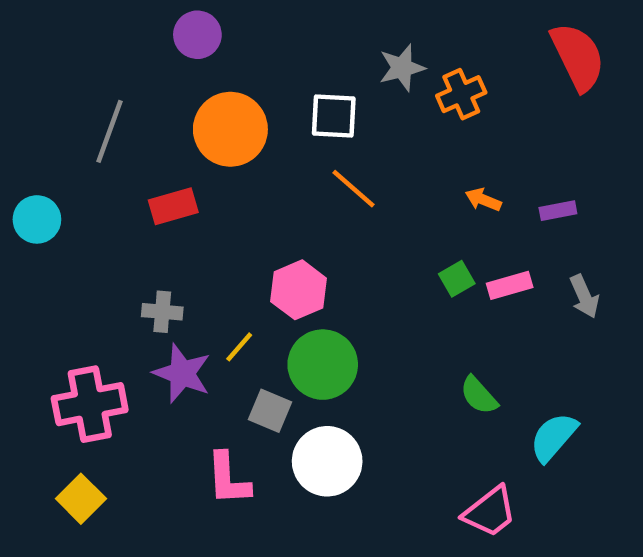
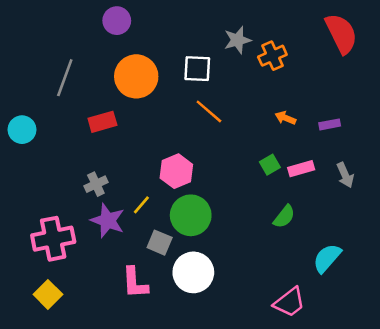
gray cross: (162, 312) -> (96, 184), turned -30
green semicircle: (479, 395) -> (284, 217), moved, turned -100

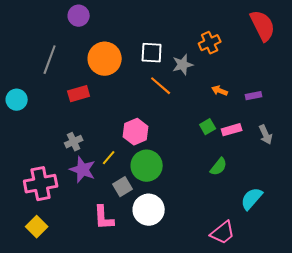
purple circle: (117, 21) -> (79, 16), moved
gray star: (237, 40) -> (183, 65), moved
gray square: (160, 243) -> (123, 187), turned 36

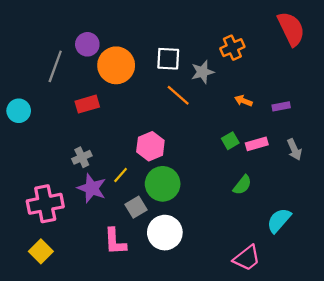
purple circle: (79, 16) -> (87, 44), moved

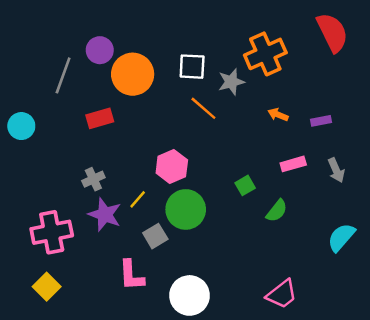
orange cross: (232, 48) -> (265, 54), size x1.5
green square: (230, 141) -> (245, 185), moved
cyan semicircle: (279, 220) -> (341, 237), moved
white circle: (165, 233) -> (190, 295), moved

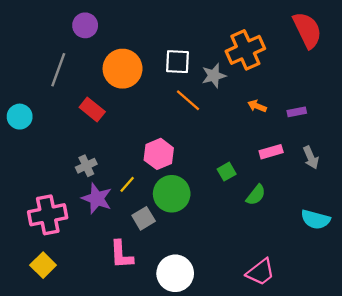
purple circle: (100, 50) -> (85, 25), moved
red rectangle: (100, 118) -> (92, 110), turned 55
cyan semicircle: (341, 237) -> (315, 219), turned -116

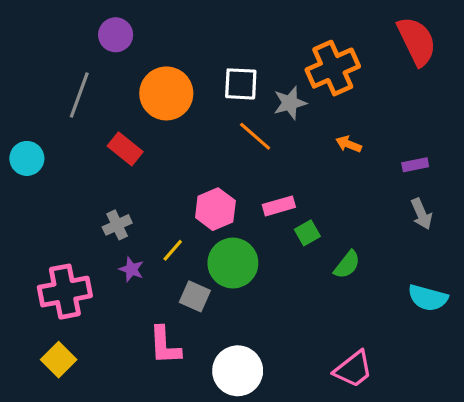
purple rectangle: (297, 112) -> (415, 165), moved
pink rectangle: (271, 152) -> (279, 206), moved
purple star: (97, 198) -> (131, 269), size x0.6
gray square: (144, 218) -> (195, 296), turned -35

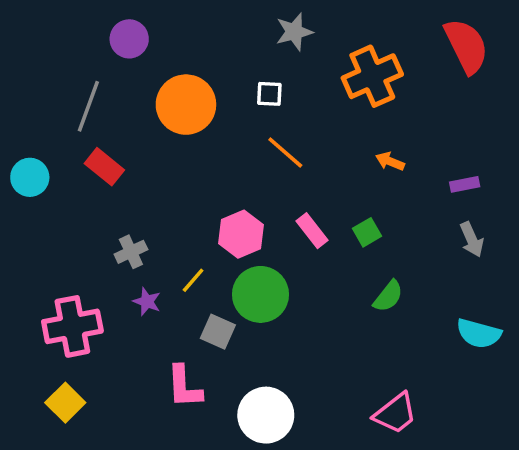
white square: (241, 84) -> (269, 94), size x0.7
gray star: (290, 103) -> (294, 32), moved
red rectangle: (125, 149) -> (104, 167), moved
pink rectangle: (279, 206) -> (312, 231), turned 68
green square: (307, 233) -> (367, 232), moved

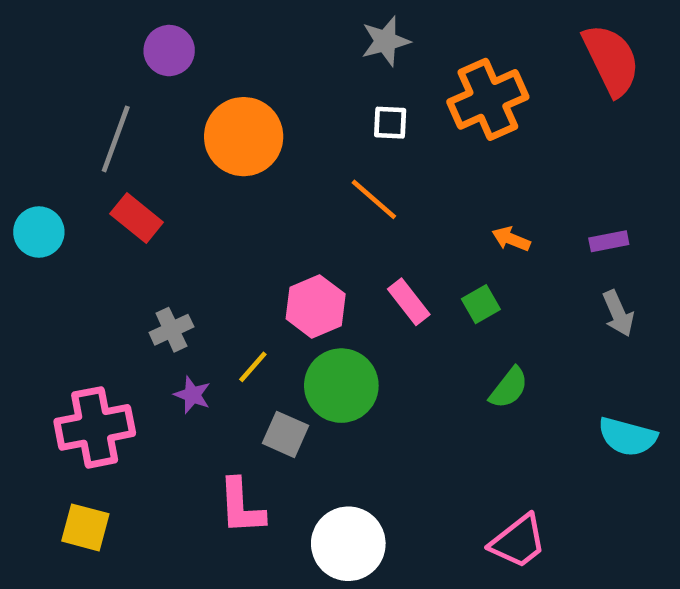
white square: (269, 94) -> (390, 123), moved
orange arrow: (390, 161) -> (511, 239), moved
yellow square: (65, 403) -> (85, 527), turned -30

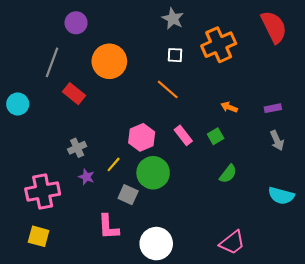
gray star: (386, 41) -> (173, 19), turned -30
red rectangle: (137, 218) -> (74, 94), moved

